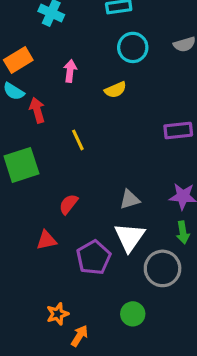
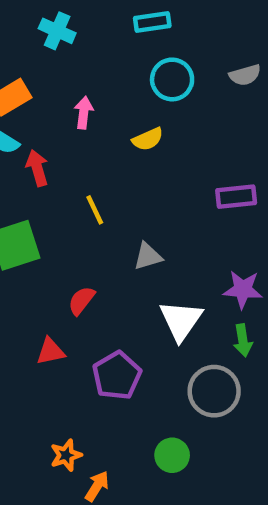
gray triangle: (130, 199) -> (148, 256), moved
white triangle: (130, 237) -> (181, 320), moved

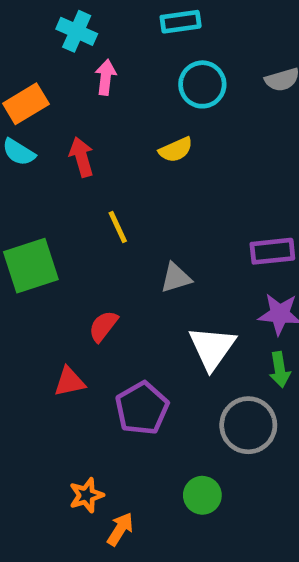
pink arrow: (84, 113) -> (106, 77), moved
red arrow: (37, 168) -> (82, 157), moved
purple rectangle: (236, 197) -> (272, 251), moved

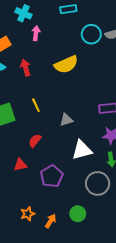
cyan circle: (202, 84) -> (91, 34), moved
yellow semicircle: (176, 150) -> (66, 64), size x1.6
yellow line: (118, 227) -> (36, 105), moved
white triangle: (212, 348) -> (82, 150), turned 40
orange arrow: (120, 529) -> (51, 221), moved

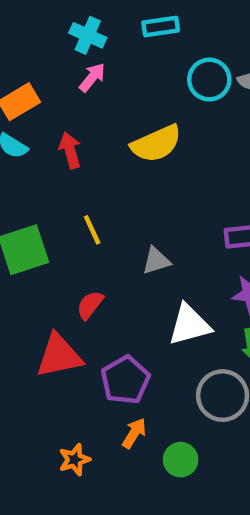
cyan cross: (23, 13) -> (88, 35), moved
pink arrow: (36, 33) -> (92, 77), turned 32
red triangle: (20, 165) -> (59, 356), size x1.6
orange arrow: (51, 221) -> (134, 433), moved

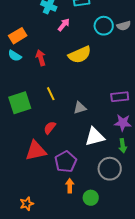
pink arrow: (92, 77) -> (64, 25), moved
orange arrow: (134, 433) -> (70, 186), turned -32
orange star: (74, 460) -> (27, 204), moved

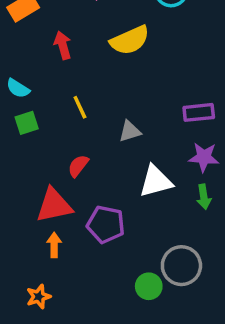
cyan semicircle: (15, 56) -> (18, 88), moved
green square: (20, 103) -> (27, 123), size x0.6
purple pentagon: (66, 162) -> (106, 224), turned -30
gray circle: (110, 169) -> (181, 266), moved
orange arrow: (70, 186) -> (54, 245), moved

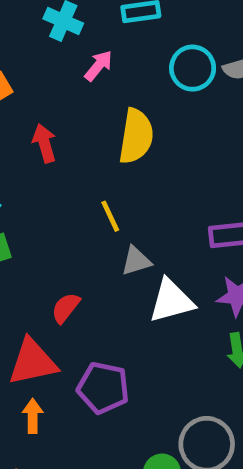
yellow semicircle: (130, 40) -> (136, 136), turned -57
yellow line: (80, 107) -> (110, 216), moved
white triangle: (156, 181) -> (171, 301), moved

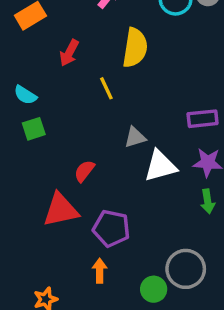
red arrow: (44, 143) -> (69, 53), turned -136
yellow line: (110, 216) -> (106, 88), moved
orange arrow: (33, 416) -> (100, 271), moved

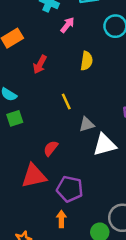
yellow semicircle: (135, 48) -> (87, 61), size x0.7
yellow line: (106, 88) -> (66, 102), moved

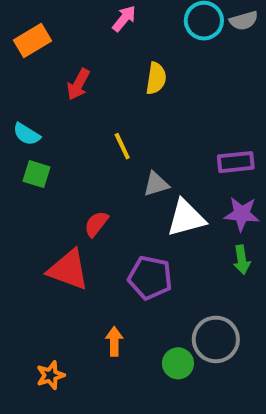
green square: (15, 118) -> (36, 174), turned 35
red triangle: (34, 176) -> (68, 270), turned 32
purple pentagon: (70, 189) -> (150, 278), moved

